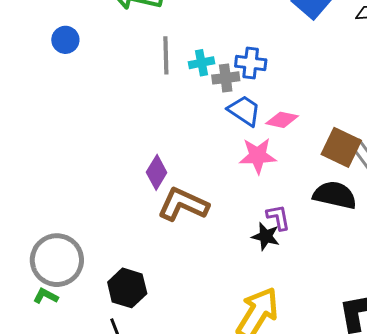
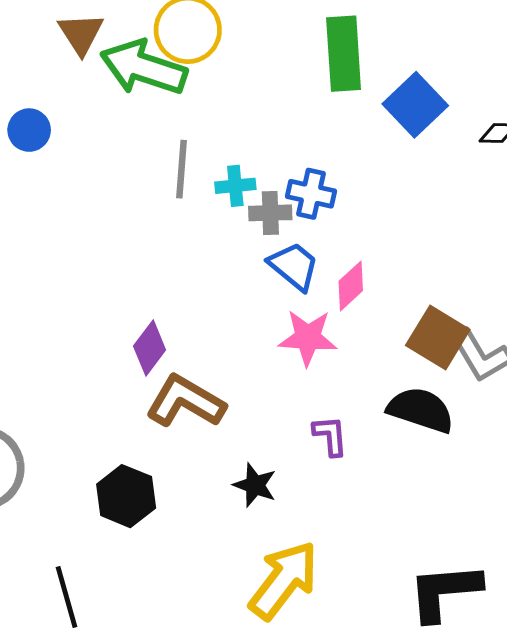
pink diamond: (282, 120) -> (351, 286), turned -60
black star: (266, 236) -> (255, 485), moved
black hexagon: (127, 288) -> (126, 496), moved

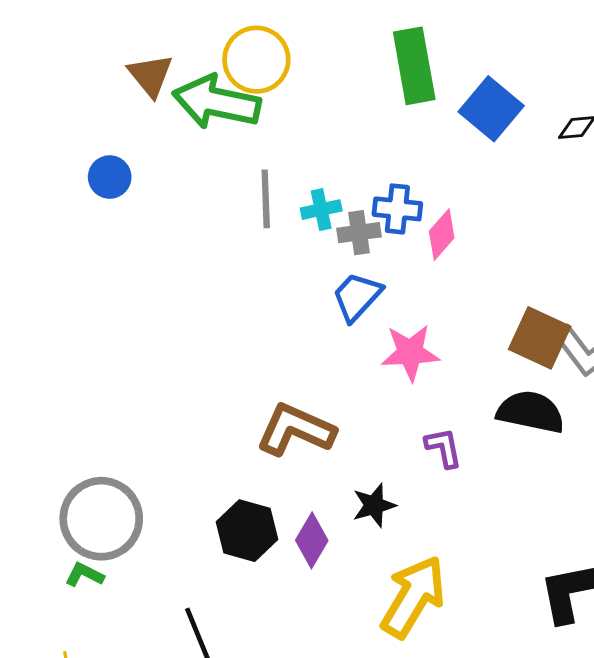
blue trapezoid: (294, 266) -> (357, 297), moved, turned -80
pink diamond: (351, 286) -> (442, 235), moved
purple diamond: (150, 348) -> (312, 540), moved
black star: (255, 485) -> (374, 505), turned -30

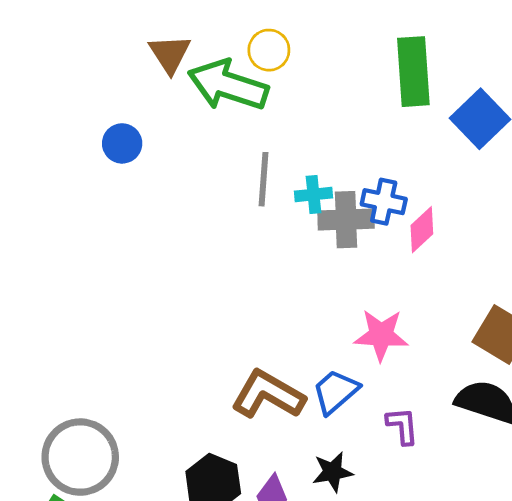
yellow circle: (256, 60) -> (269, 50), size x0.7
gray cross: (359, 233) -> (346, 220), size x1.4
blue trapezoid: (357, 297) -> (336, 392), moved

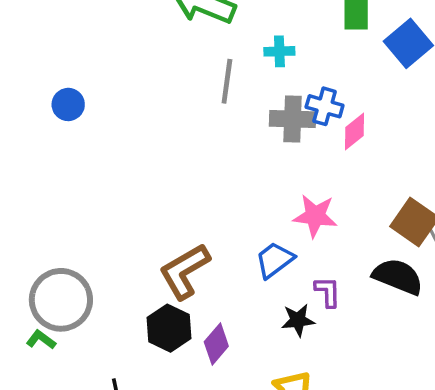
blue circle: (122, 143) -> (68, 104), moved
cyan cross: (313, 195) -> (279, 51), moved
brown L-shape: (268, 395) -> (185, 271), moved, turned -64
black star: (333, 472) -> (298, 320), moved

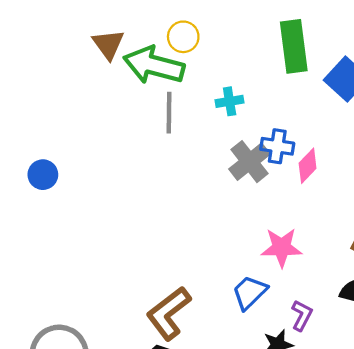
gray line: (227, 81) -> (169, 113), moved
gray cross: (293, 119) -> (250, 162), turned -33
purple L-shape: (328, 292) -> (302, 315), turned 36

